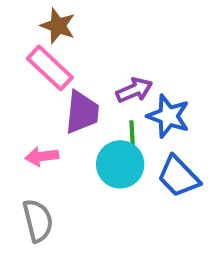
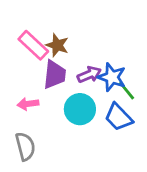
brown star: (58, 26) -> (57, 45), moved
purple arrow: (134, 90) -> (89, 75), moved
green line: (132, 136) -> (127, 90), moved, turned -36

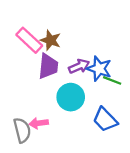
green line: (127, 90) -> (112, 80), turned -30
pink arrow: (28, 104) -> (39, 123), moved
blue trapezoid: (119, 117) -> (105, 120), moved

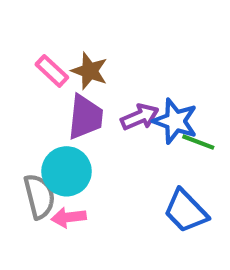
pink rectangle: (29, 40) -> (52, 71), size x0.7
cyan circle: (71, 97) -> (67, 171), moved
gray semicircle: (22, 130) -> (39, 196), moved

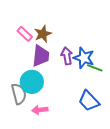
brown star: (90, 71) -> (43, 34), turned 30
purple arrow: (140, 117) -> (67, 56), turned -78
pink arrow: (69, 217) -> (40, 110), moved

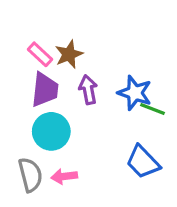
purple trapezoid: (41, 56) -> (45, 90), moved
purple arrow: (67, 56) -> (88, 90), moved
gray semicircle: (19, 94) -> (30, 175), moved

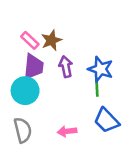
green line: (152, 109) -> (97, 87), moved, turned 66
cyan circle: (51, 131) -> (25, 91), moved
pink arrow: (64, 176) -> (67, 131), moved

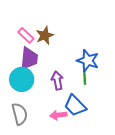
purple arrow: (66, 67) -> (57, 80), moved
blue trapezoid: (106, 121) -> (75, 106), moved

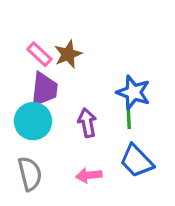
blue trapezoid: (75, 106) -> (137, 161), moved

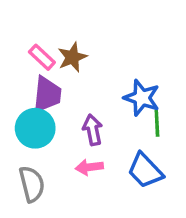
green line: (129, 116) -> (157, 123), moved
pink arrow: (89, 175) -> (89, 167), moved

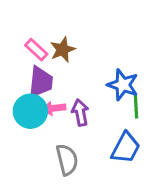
pink arrow: (89, 167) -> (54, 108), moved
blue trapezoid: (145, 171) -> (126, 148), turned -108
gray semicircle: (32, 184) -> (67, 160), moved

